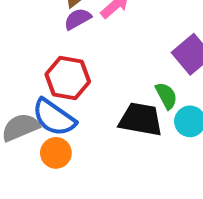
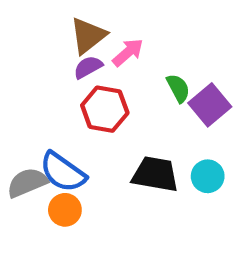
red hexagon: (68, 78) -> (105, 109), moved
green semicircle: (166, 96) -> (178, 88), moved

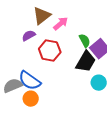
purple semicircle: (88, 67) -> (29, 36), moved
black trapezoid: (155, 174) -> (86, 62), moved, turned 110

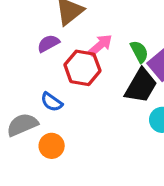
pink arrow: (61, 24) -> (100, 45), moved
blue semicircle: (30, 81) -> (52, 102), moved, size x0.6

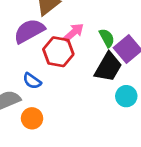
purple semicircle: (48, 43) -> (29, 31), size x1.6

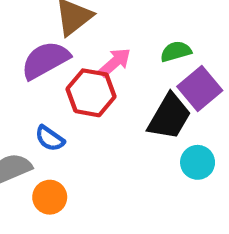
green semicircle: (107, 38) -> (176, 51), moved, turned -78

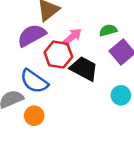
black trapezoid: (169, 117) -> (84, 69), moved, turned -92
blue semicircle: (50, 138) -> (34, 81), size x1.6

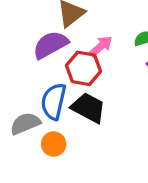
black trapezoid: (84, 69) -> (88, 108), moved
blue semicircle: (34, 81) -> (54, 101), turned 68

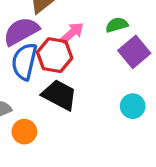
blue semicircle: (54, 101) -> (24, 62), moved

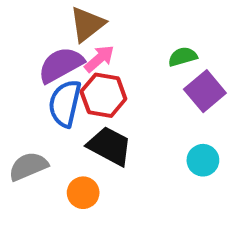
pink arrow: (72, 33) -> (99, 59), moved
orange circle: (24, 132) -> (83, 193), moved

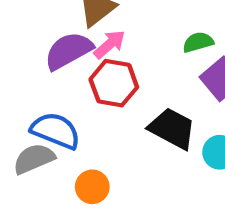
blue semicircle: (65, 103) -> (56, 131), moved, turned 99
black trapezoid: (110, 146) -> (172, 129), moved

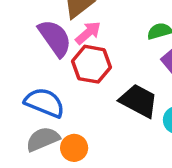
purple semicircle: (69, 51) -> (55, 38), turned 84
gray semicircle: (34, 159) -> (43, 139), moved

